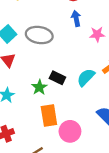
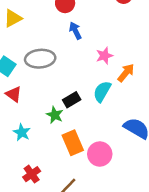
pink star: (97, 34) -> (104, 56), moved
black rectangle: (57, 78) -> (72, 100), turned -42

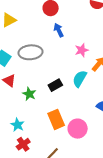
green star: (55, 115) -> (29, 94), moved
cyan star: (22, 132) -> (17, 125), moved

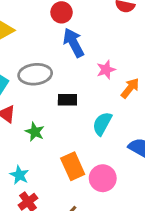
blue arrow: (59, 30) -> (73, 43), size x1.5
cyan semicircle: (80, 79) -> (102, 124), moved
black rectangle: (55, 85) -> (67, 100), moved, turned 32

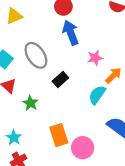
gray ellipse: (35, 74) -> (36, 55), turned 56
black rectangle: (67, 100) -> (60, 79), turned -49
cyan semicircle: (102, 124) -> (97, 95), moved

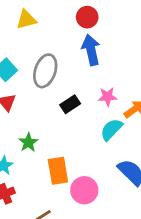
gray ellipse: (36, 55) -> (45, 71), turned 44
pink star: (95, 58) -> (108, 97), moved
green star: (30, 103) -> (28, 142), moved

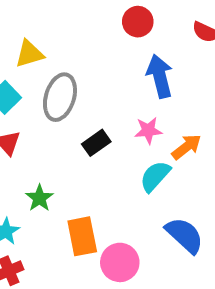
red circle: (87, 17) -> (138, 22), moved
yellow triangle: (26, 20) -> (29, 54), moved
blue arrow: (91, 50) -> (160, 76), moved

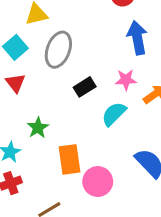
cyan semicircle: (155, 176) -> (114, 114), moved

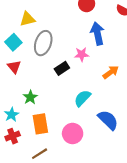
pink star: (126, 80) -> (82, 54), moved
cyan semicircle: (114, 114) -> (82, 98), moved
orange rectangle: (69, 159) -> (40, 124), moved

